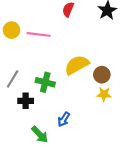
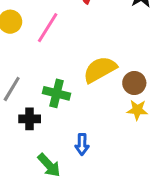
pink line: (39, 34) -> (48, 28), turned -65
blue arrow: (64, 119) -> (82, 144), turned -32

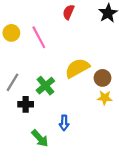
pink line: (48, 28) -> (39, 37), turned -60
green cross: (57, 93) -> (45, 86), turned 36

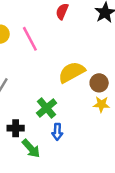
green cross: (45, 86) -> (47, 108), moved
black cross: (26, 104) -> (16, 128), moved

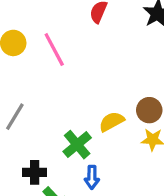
yellow semicircle: (72, 72) -> (112, 122), moved, size x0.7

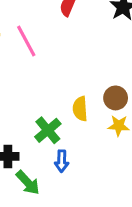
yellow semicircle: (112, 122) -> (80, 109), turned -65

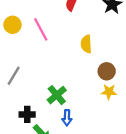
yellow semicircle: (80, 109) -> (86, 44), moved

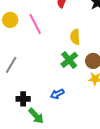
green cross: (57, 95) -> (69, 60), moved
blue arrow: (67, 118) -> (57, 94), moved, turned 64

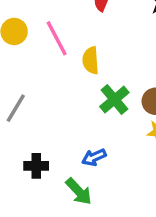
yellow semicircle: (75, 37) -> (91, 60), moved
green arrow: (36, 116) -> (79, 191), moved

